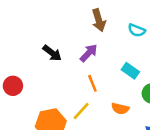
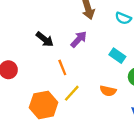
orange line: (92, 83) -> (62, 67), moved

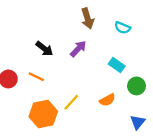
orange line: (62, 67) -> (36, 77), moved, turned -42
orange semicircle: (108, 91) -> (107, 100), turned -42

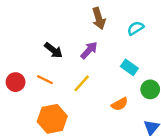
cyan semicircle: (123, 28) -> (136, 28), turned 126
yellow line: (71, 102) -> (82, 83), moved

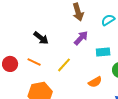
purple arrow: (89, 50) -> (81, 38), moved
cyan rectangle: (129, 67) -> (103, 52), turned -40

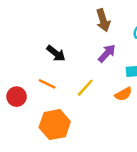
red circle: (10, 64) -> (17, 97), moved
orange semicircle: (95, 82) -> (123, 94), moved

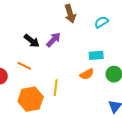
purple arrow: (107, 53) -> (54, 40), moved
yellow line: (85, 88) -> (56, 88), moved, turned -35

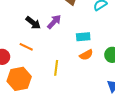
cyan rectangle: (96, 55) -> (83, 37), moved
orange hexagon: (31, 99) -> (19, 79), moved

